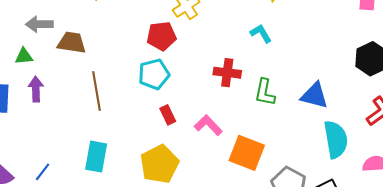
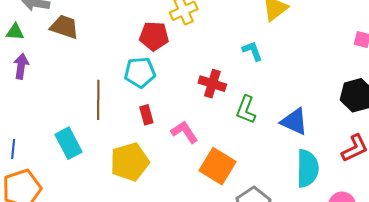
brown line: (96, 91) -> (98, 100), moved
cyan rectangle: (96, 157) -> (69, 143), turned -48
blue line: (43, 172) -> (13, 149), turned -42

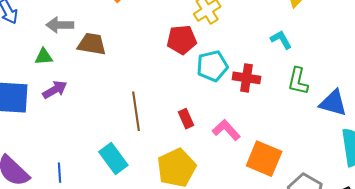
purple arrow: (21, 66) -> (55, 90), turned 60
cyan pentagon: (140, 72) -> (212, 66), moved
green L-shape: (246, 110) -> (298, 81), moved

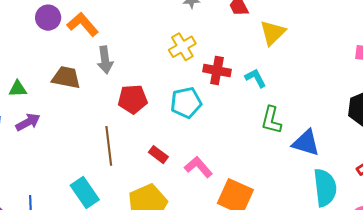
gray arrow: (60, 25) -> (105, 60), moved, turned -100
red pentagon: (182, 40) -> (133, 99), moved
red cross: (246, 78) -> (217, 71), moved
red rectangle: (186, 119) -> (158, 155), turned -30

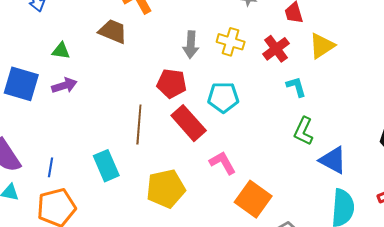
yellow cross: (182, 47) -> (231, 42), turned 36
gray arrow: (105, 60) -> (191, 45), moved
red cross: (217, 71) -> (276, 49), moved, turned 32
brown trapezoid: (66, 78) -> (113, 31), moved
red rectangle: (158, 155) -> (189, 123), moved, size x1.8

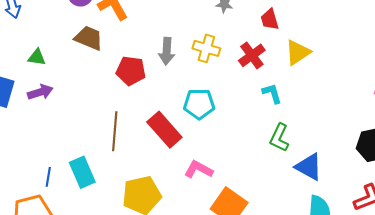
red pentagon: (172, 83) -> (131, 71), moved
pink L-shape: (223, 163) -> (199, 169), turned -32
blue line: (51, 167) -> (48, 177), moved

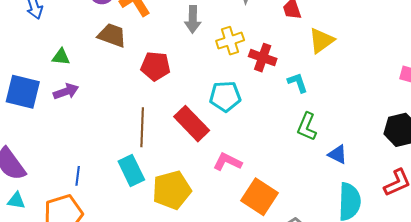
yellow cross: (206, 48) -> (230, 41), turned -32
gray arrow: (167, 51) -> (193, 19), moved
red cross: (252, 55) -> (263, 58), moved, turned -32
blue triangle: (309, 167) -> (338, 154), size x0.7
cyan rectangle: (82, 172) -> (131, 171), moved

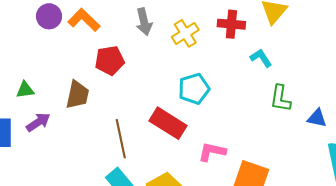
brown trapezoid: (112, 35) -> (77, 95), moved, turned 96
red cross: (263, 58) -> (231, 24), moved
red pentagon: (156, 66) -> (110, 60), moved

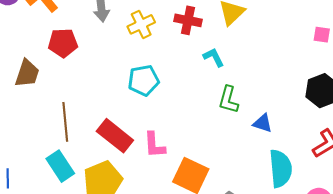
red rectangle: (168, 123) -> (115, 136), moved
pink L-shape: (212, 152) -> (154, 145), turned -112

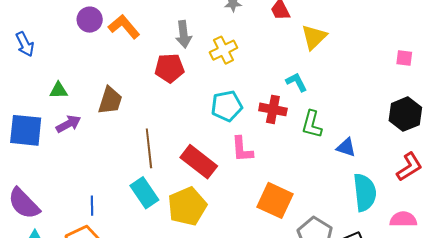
red cross: (188, 20) -> (273, 109), moved
red pentagon: (63, 43) -> (169, 68), moved
pink L-shape: (154, 145) -> (242, 149), moved

